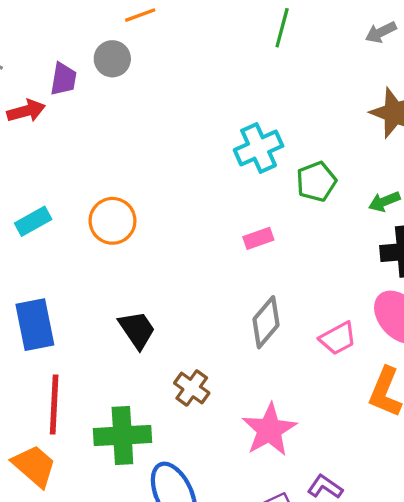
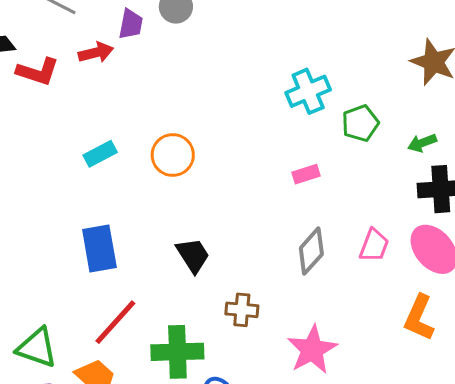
pink trapezoid: (338, 338) -> (374, 245), moved, turned -42
brown cross: (192, 388) -> (242, 310), turned -32
red line: (54, 405) -> (115, 322), turned 38

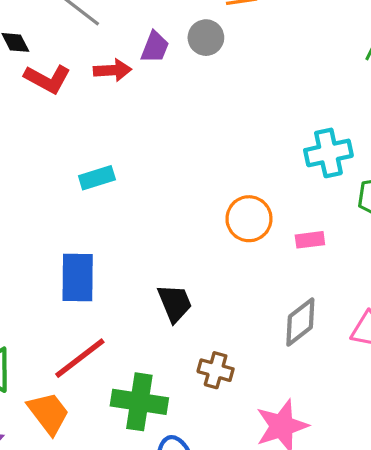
orange circle: (173, 155) -> (249, 219), moved

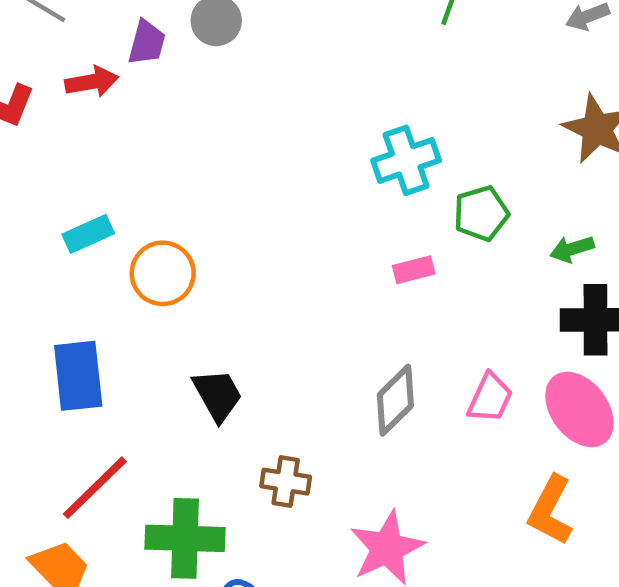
orange circle: (249, 219) -> (163, 273), moved
pink rectangle: (310, 240) -> (414, 270), moved

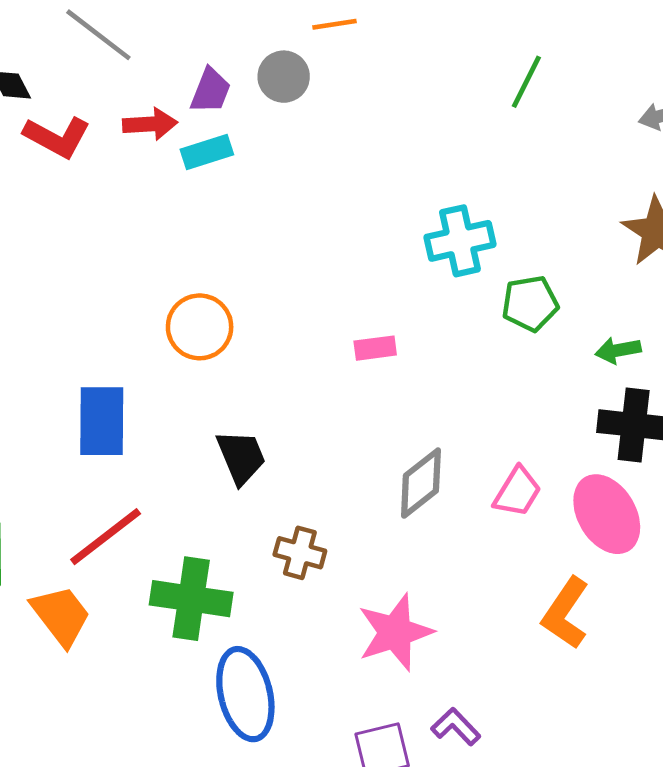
cyan rectangle: (88, 234) -> (207, 152), moved
pink rectangle: (414, 270) -> (375, 348), moved

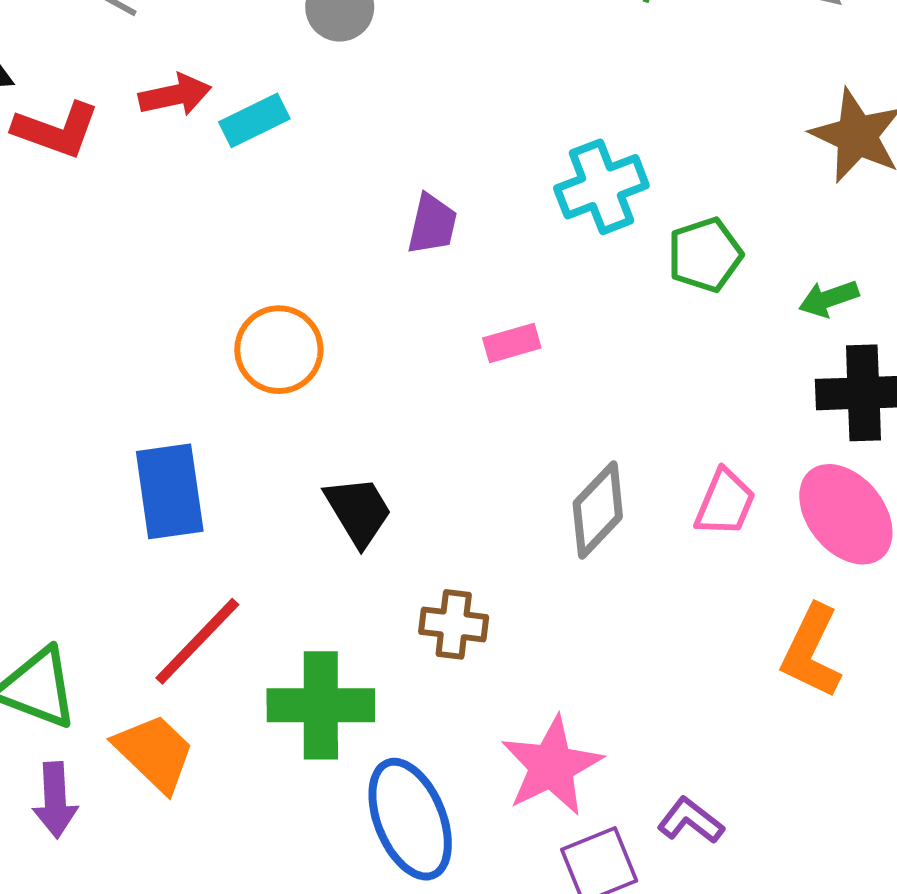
purple trapezoid: (211, 91) -> (432, 224), moved
pink star: (395, 632) -> (552, 766), moved

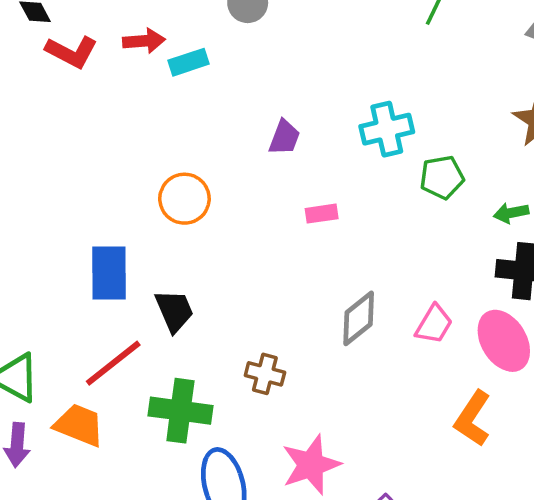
black trapezoid: (358, 511) -> (174, 311), moved
orange trapezoid: (154, 753) -> (79, 425), turned -30

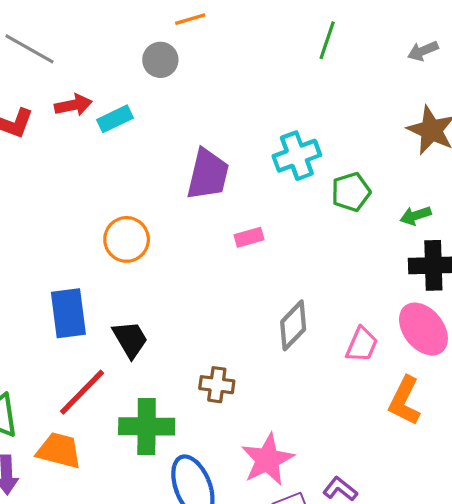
purple trapezoid: (284, 137) -> (208, 174), size x1.6
pink trapezoid: (434, 324) -> (362, 345), moved

